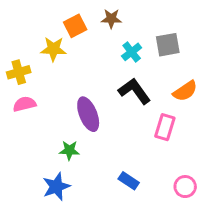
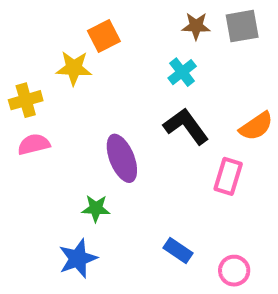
brown star: (111, 19) -> (196, 26), moved
gray square: (168, 45) -> (242, 26), moved
pink circle: (185, 187) -> (234, 271), moved

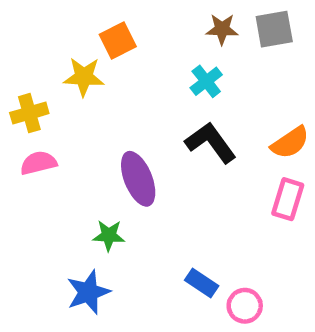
pink rectangle: (228, 176) -> (288, 199), moved
pink circle: (234, 271) -> (245, 306), moved

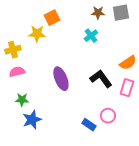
black L-shape: (211, 143) -> (101, 79), moved
green star: (109, 235) -> (22, 100), moved
blue star: (88, 292) -> (32, 120), moved
pink circle: (245, 306) -> (108, 116), moved

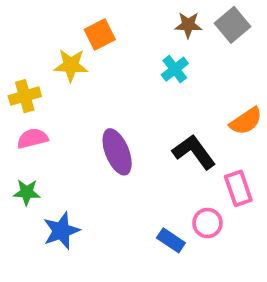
gray square: (121, 13) -> (233, 25), turned -30
pink rectangle: (127, 88) -> (238, 188), moved, turned -36
green star: (22, 100) -> (27, 192), moved

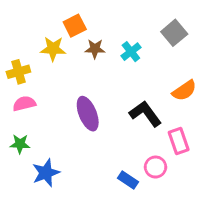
brown star: (188, 25) -> (95, 49), moved
gray square: (233, 25) -> (174, 33), moved

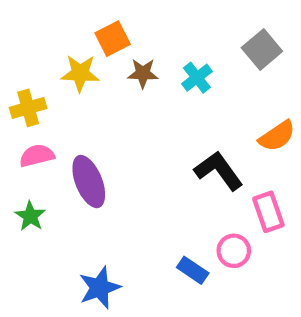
purple ellipse: (88, 114) -> (89, 182), moved
green star: (20, 144) -> (30, 216), turned 30
blue star: (46, 173) -> (100, 288), moved

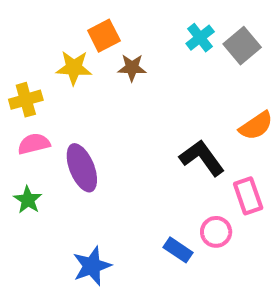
cyan cross: (197, 78) -> (200, 38), moved

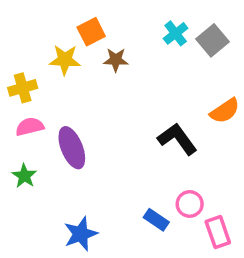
pink rectangle: (248, 196) -> (218, 232), moved

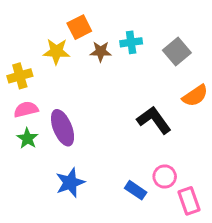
cyan cross: (176, 33) -> (131, 42), moved, turned 30
gray square: (213, 40) -> (177, 51), moved
green star: (24, 176) -> (27, 138), moved
blue star: (81, 234) -> (70, 183), moved

